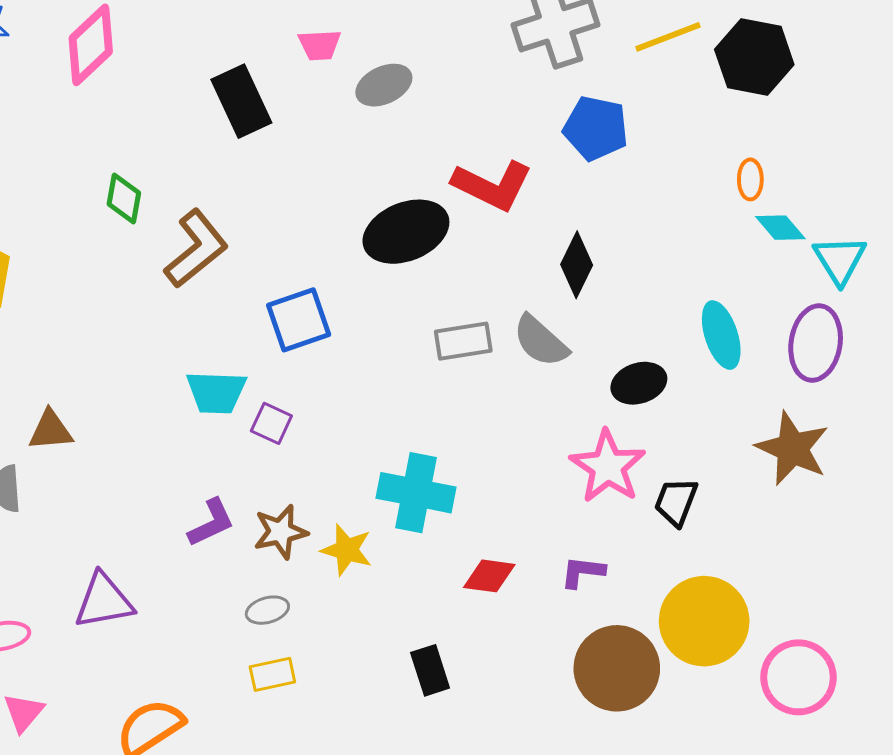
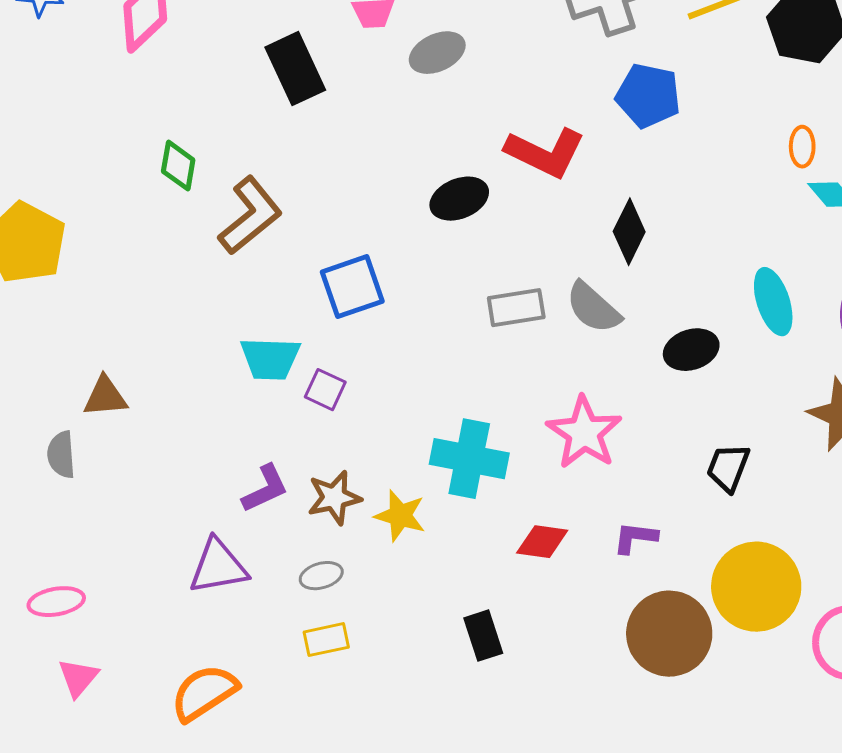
black ellipse: (406, 232) -> (459, 199), size x0.7
pink star: (608, 467) -> (584, 433), moved
purple triangle: (104, 601) -> (218, 567), moved

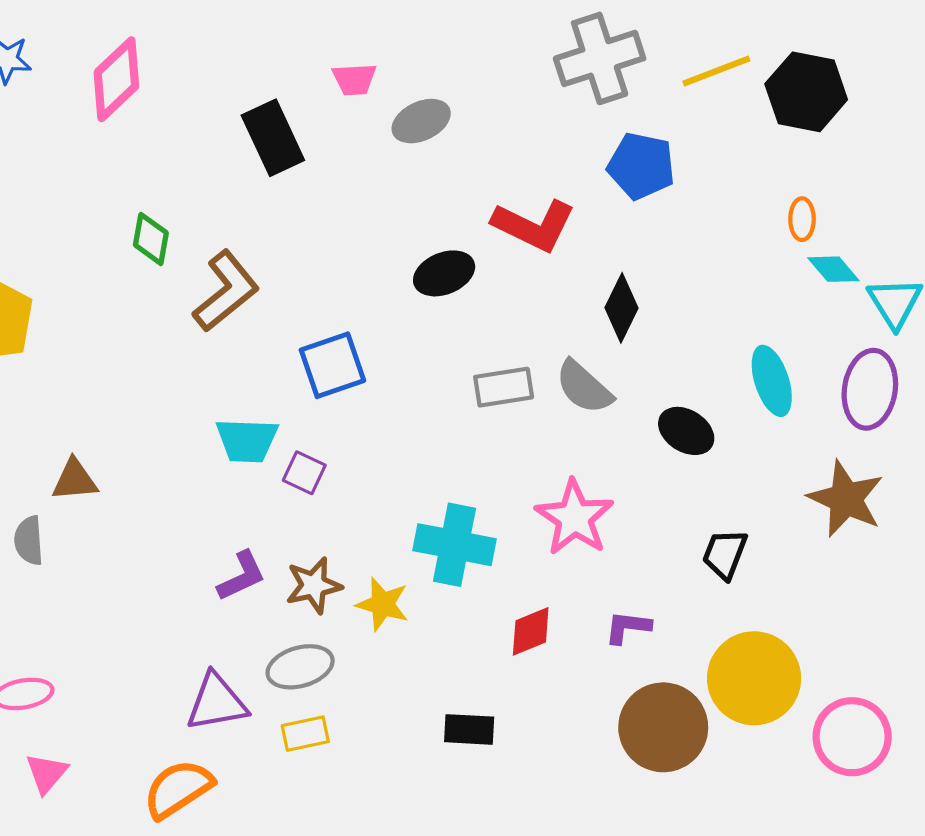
black ellipse: (691, 350) -> (686, 431), turned 50
red diamond: (542, 542) -> (531, 631), turned -30
purple triangle: (218, 567) -> (217, 702), moved
gray ellipse: (321, 576) -> (300, 667), size x1.5
black rectangle: (483, 636) -> (469, 729), turned -69

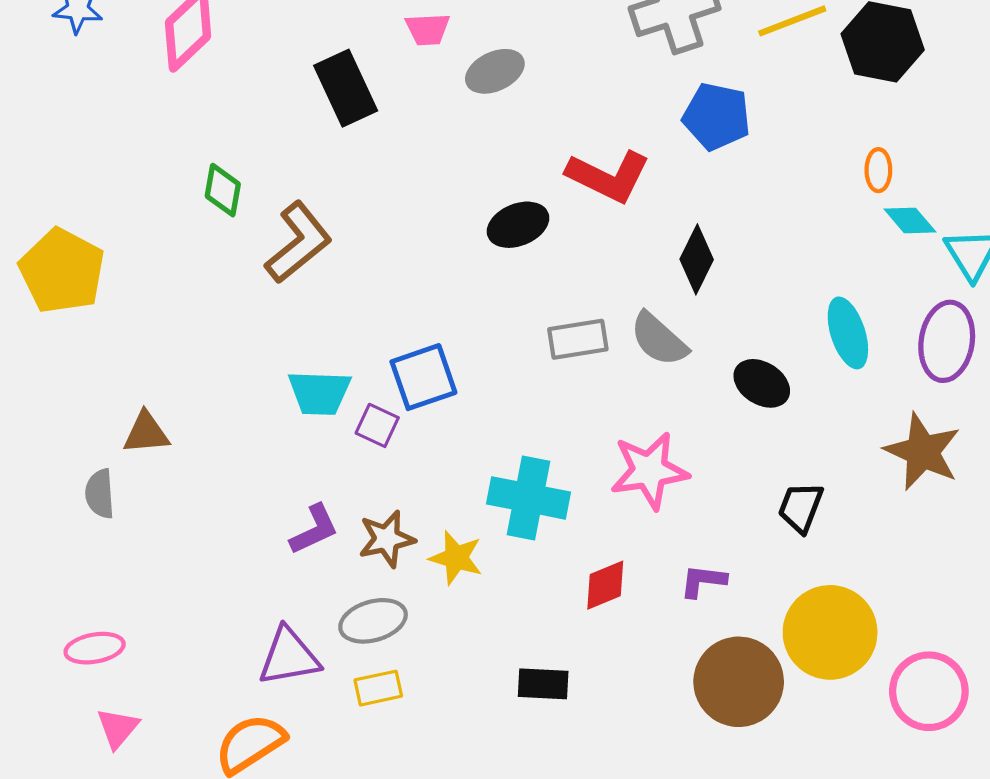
blue square: (332, 365) -> (423, 377), moved
pink star: (575, 518) -> (649, 471), turned 30

